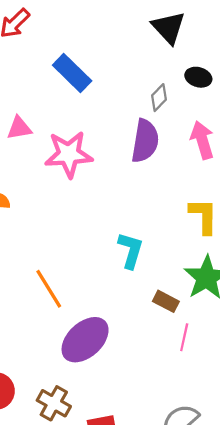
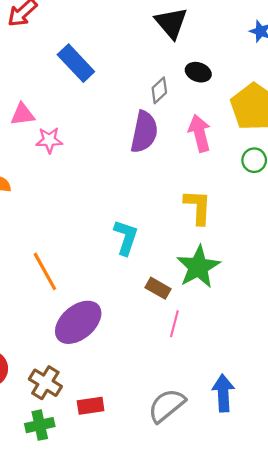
pink star: (69, 154) -> (49, 140), moved, size x0.6

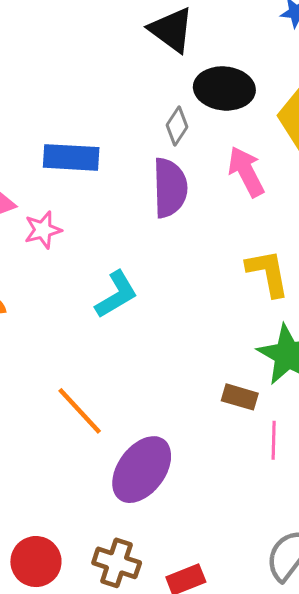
blue rectangle: (76, 63) -> (71, 157), moved, turned -30
black ellipse: (198, 72) -> (224, 88), size x1.6
cyan L-shape: (126, 237) -> (116, 295), moved, turned 54

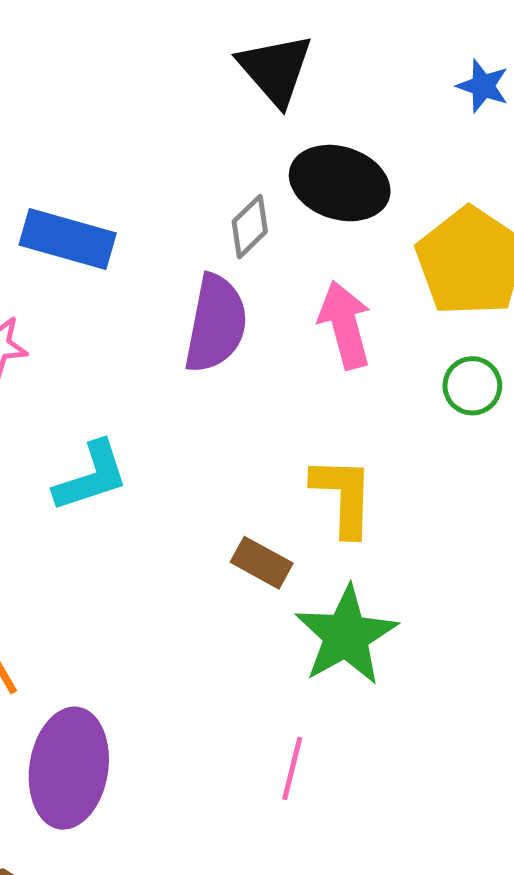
brown rectangle: (240, 397) -> (262, 563), moved
purple ellipse: (142, 470) -> (69, 768), turned -40

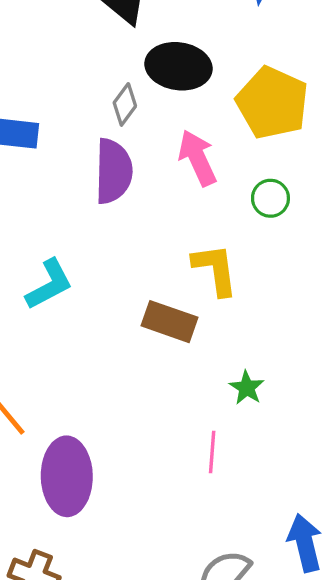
green circle: (472, 386) -> (270, 198), moved
brown rectangle: (262, 563) -> (170, 322), size x1.4
green star: (346, 635) -> (247, 388), moved, size x0.5

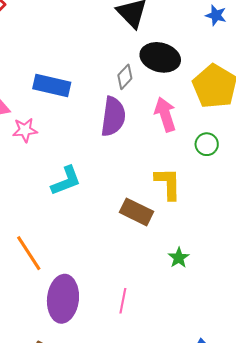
pink line: (212, 452) -> (123, 301), moved

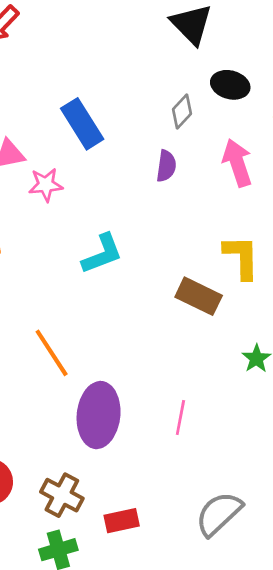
black ellipse: (160, 57) -> (230, 85), size x0.7
blue rectangle: (52, 85) -> (82, 124), turned 45
purple semicircle: (113, 117) -> (166, 166), size x0.6

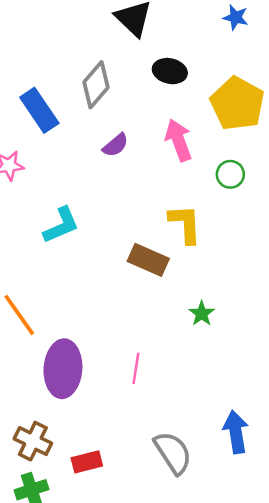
gray diamond: (182, 111) -> (96, 85), moved, size x1.5
purple semicircle: (166, 166) -> (115, 145), turned 44
gray semicircle: (219, 514) -> (173, 453), turned 102

